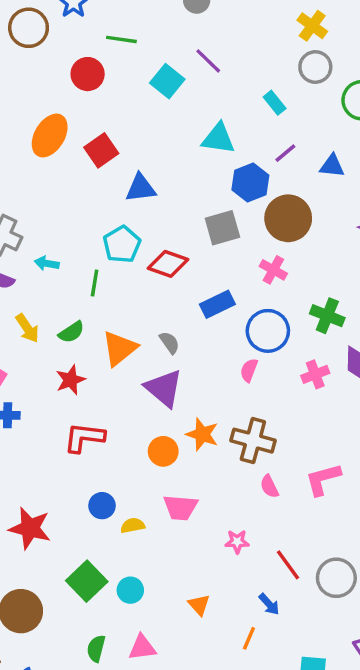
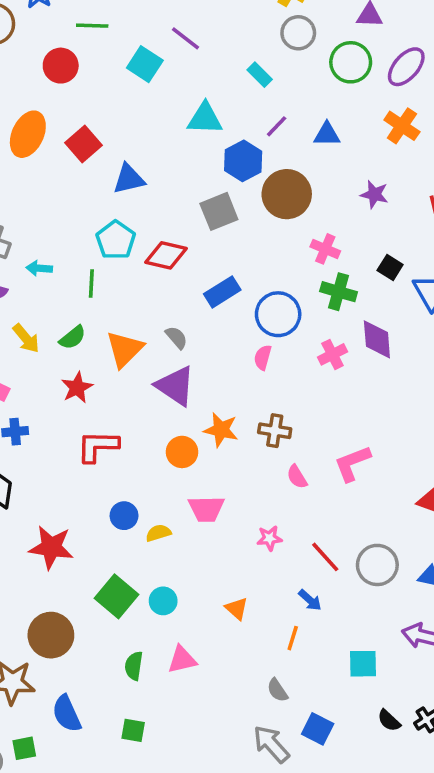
pink cross: (273, 270) -> (325, 249), moved
brown cross: (253, 441) -> (275, 431), size x0.7

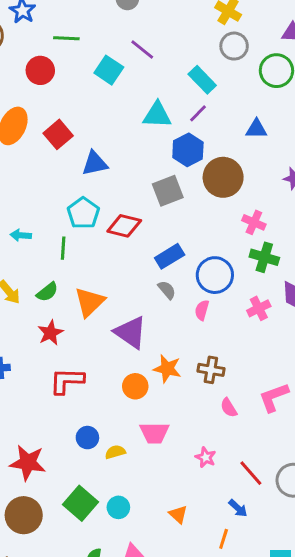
cyan rectangle: (260, 75) -> (202, 80), size x1.4
purple line: (277, 126) -> (198, 113), moved
gray semicircle: (176, 337) -> (167, 290), moved
pink star: (269, 538) -> (206, 457), turned 30
brown circle: (51, 635) -> (24, 515), moved

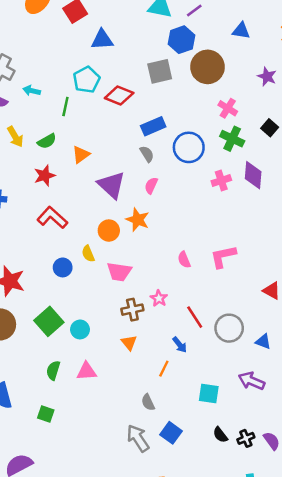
orange triangle: (90, 302) -> (81, 155), size x0.7
pink semicircle: (202, 310) -> (151, 186), moved
brown cross: (211, 370) -> (132, 310), moved, turned -30
red L-shape: (67, 381) -> (52, 218), turned 32
yellow semicircle: (115, 452) -> (88, 254), moved, turned -105

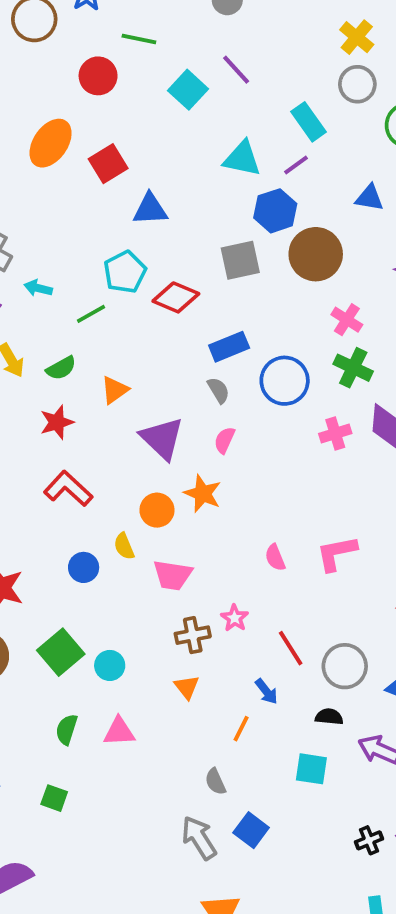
green line: (65, 107) -> (91, 314), turned 48
black semicircle: (220, 435) -> (329, 717), moved, turned 133

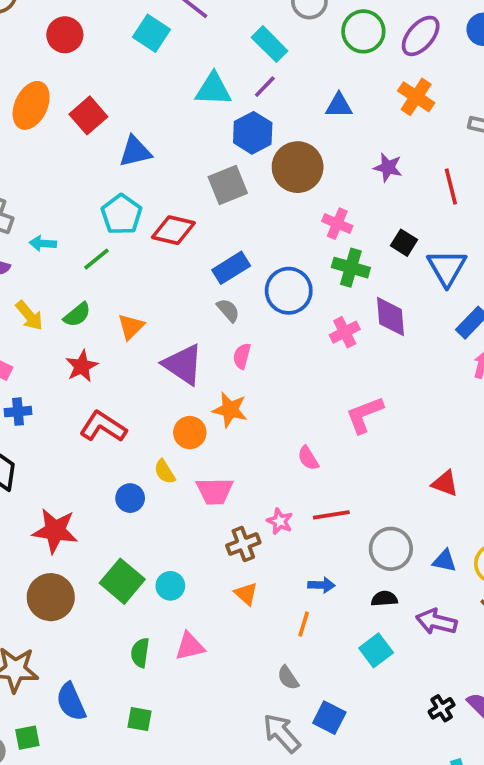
pink L-shape: (337, 553) -> (365, 415), moved
red line: (291, 648) -> (331, 515), moved, turned -57
blue arrow: (266, 691) -> (321, 585), turned -40
cyan square: (311, 769) -> (376, 650), turned -36

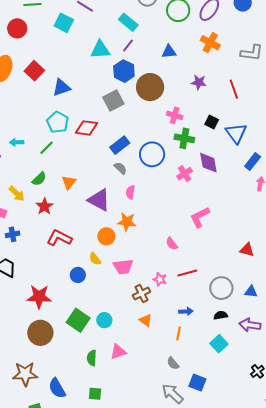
yellow arrow: (29, 316) -> (17, 194), moved

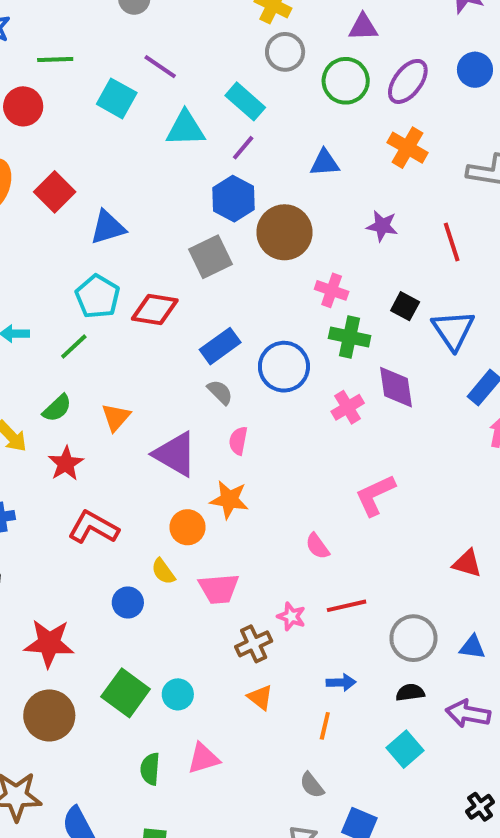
cyan triangle: (100, 50) -> (185, 129), moved

